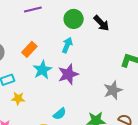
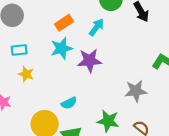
orange rectangle: (29, 49) -> (64, 23), moved

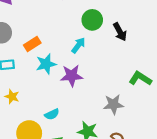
orange rectangle: (64, 23) -> (32, 44), moved
yellow star: (26, 74) -> (12, 97), moved

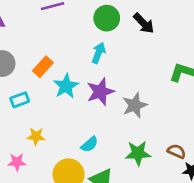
gray star: (113, 104) -> (135, 105), moved

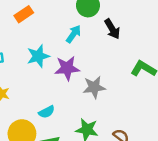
black arrow: (144, 23) -> (112, 29), moved
orange rectangle: (43, 67) -> (24, 14), moved

